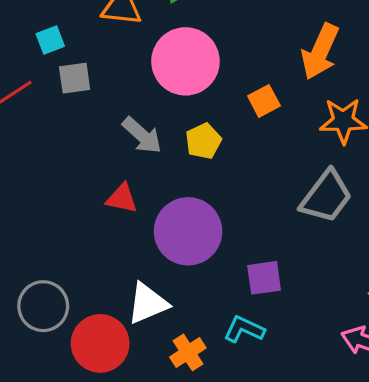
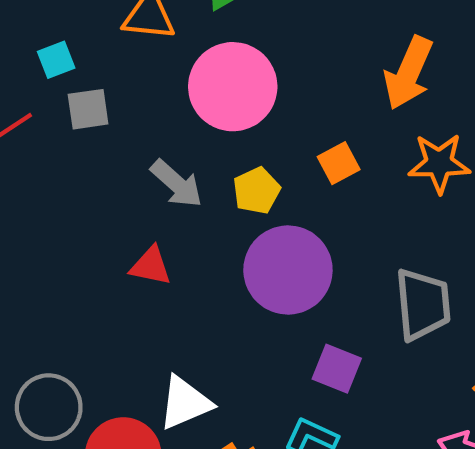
orange square: (264, 101) -> (339, 163), moved
gray trapezoid: (326, 197) -> (423, 304), moved, turned -42
purple circle: (188, 231) -> (288, 270), moved
purple square: (264, 278) -> (337, 369), turned 30

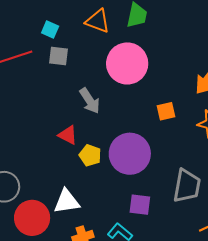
cyan square: (56, 60) -> (50, 30), turned 30
yellow pentagon: (257, 191) -> (90, 155), moved, turned 30
purple square: (337, 369) -> (140, 205), turned -30

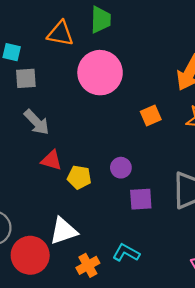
gray arrow: (90, 101) -> (37, 122), moved
purple circle: (130, 154) -> (121, 168), size x0.5
purple square: (140, 205) -> (141, 199), moved

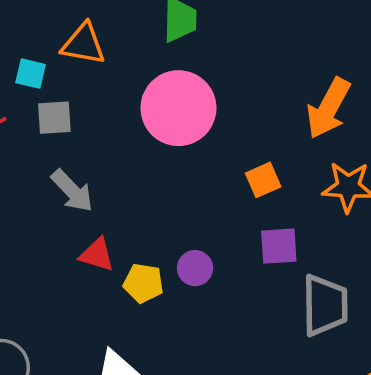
orange triangle: (60, 34) -> (83, 44), moved
purple circle: (121, 168) -> (195, 268), moved
purple square: (141, 199) -> (279, 246), moved

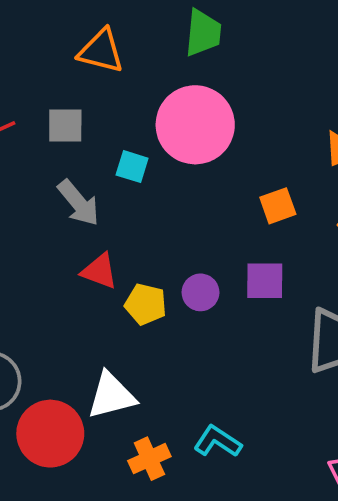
cyan square: (31, 74) -> (132, 167), moved
purple square: (279, 246) -> (265, 281), moved

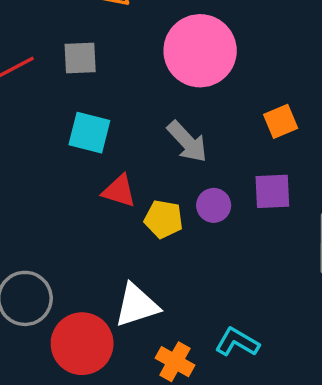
cyan square: (132, 167) -> (89, 133), moved, size x1.4
gray arrow: (79, 203) -> (187, 142), moved
orange cross: (149, 459) -> (175, 362), turned -33

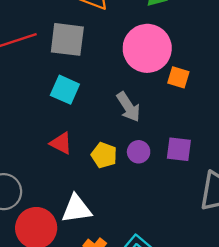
gray square: (80, 58) -> (67, 39), size x1.5
orange square: (281, 121) -> (178, 77), moved, turned 30
red triangle: (119, 191) -> (61, 143), moved

